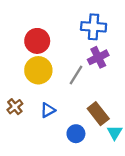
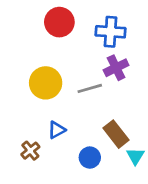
red circle: (37, 41) -> (59, 22), moved
gray line: (76, 75) -> (90, 88), turned 42
brown cross: (15, 107) -> (30, 151), moved

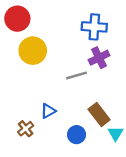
red circle: (59, 22) -> (17, 19), moved
yellow circle: (46, 83) -> (33, 51), moved

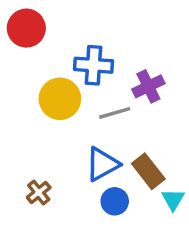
blue cross: (94, 27) -> (93, 65), moved
yellow circle: (33, 51) -> (60, 99), moved
blue triangle: (48, 111) -> (102, 164), moved, size x1.5

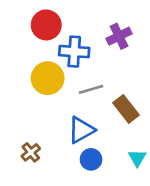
red circle: (26, 28) -> (46, 25), moved
purple cross: (148, 86) -> (119, 36), moved
brown rectangle: (148, 171) -> (126, 109), moved

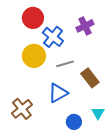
blue cross: (74, 52) -> (53, 37), turned 35
brown cross: (31, 152) -> (22, 109), size x1.5
blue circle: (91, 159) -> (74, 122), moved

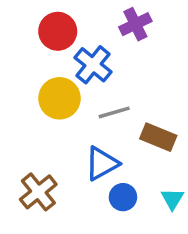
purple cross: (85, 26) -> (135, 24), moved
brown rectangle: (90, 78) -> (158, 137), turned -30
blue circle: (74, 122) -> (123, 197), moved

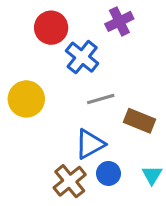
yellow circle: (59, 98) -> (26, 99), moved
brown cross: (38, 192) -> (70, 181), moved

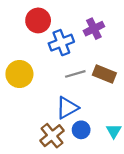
purple cross: (119, 21) -> (94, 29), moved
blue cross: (82, 57) -> (61, 43), turned 30
brown rectangle: (140, 121) -> (104, 74), moved

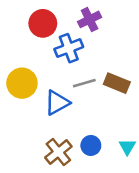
purple cross: (94, 29) -> (90, 19), moved
blue triangle: (67, 108) -> (57, 103), moved

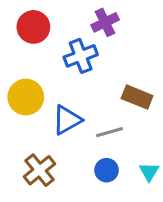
red circle: (43, 23) -> (33, 27), moved
gray line: (84, 83) -> (110, 132), moved
brown cross: (58, 152) -> (39, 170), moved

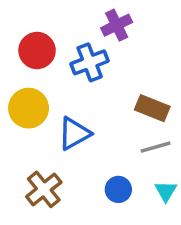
red circle: (33, 27) -> (37, 51), moved
gray line: (110, 132) -> (156, 147), moved

